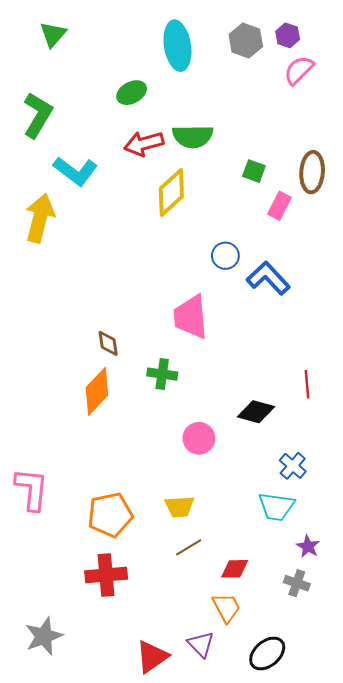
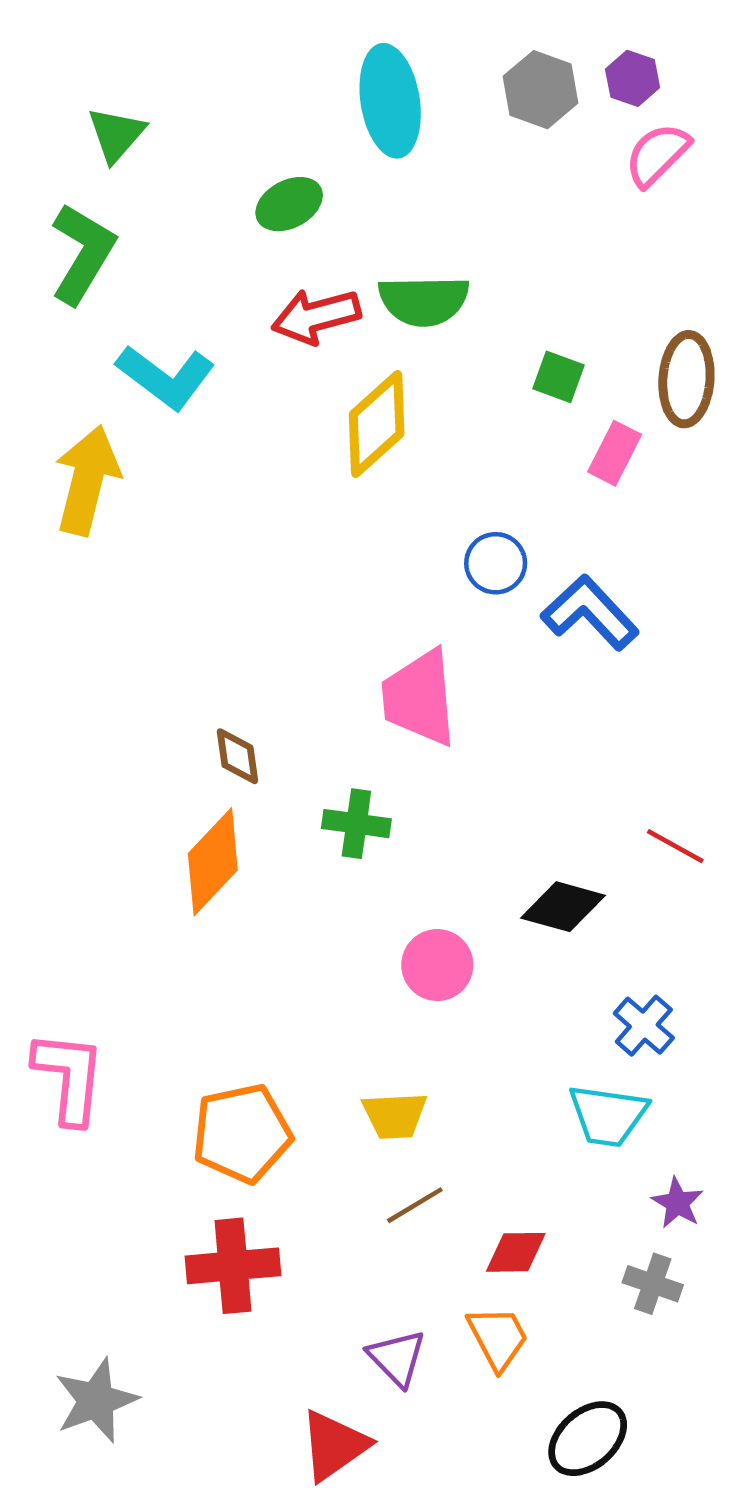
green triangle: (53, 34) -> (116, 134), moved
red line: (307, 384) -> (675, 846), turned -56
purple triangle: (201, 644) -> (397, 1358), moved

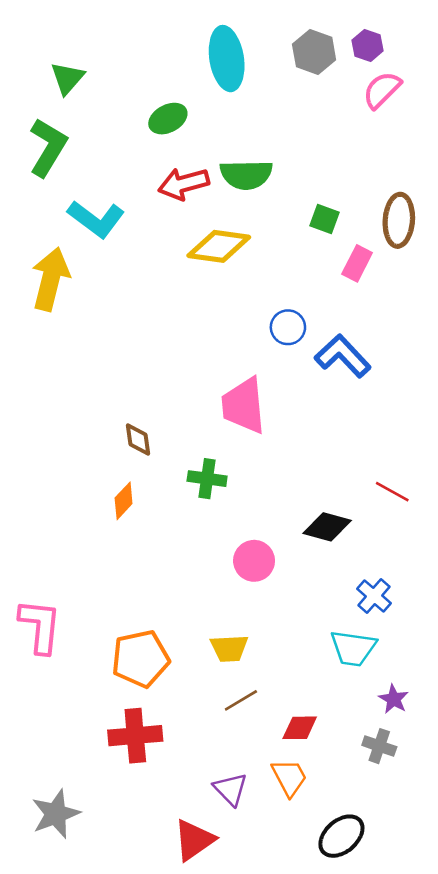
yellow diamond: (377, 424) -> (219, 246), turned 50
orange diamond: (213, 862) -> (124, 501), size x0.6

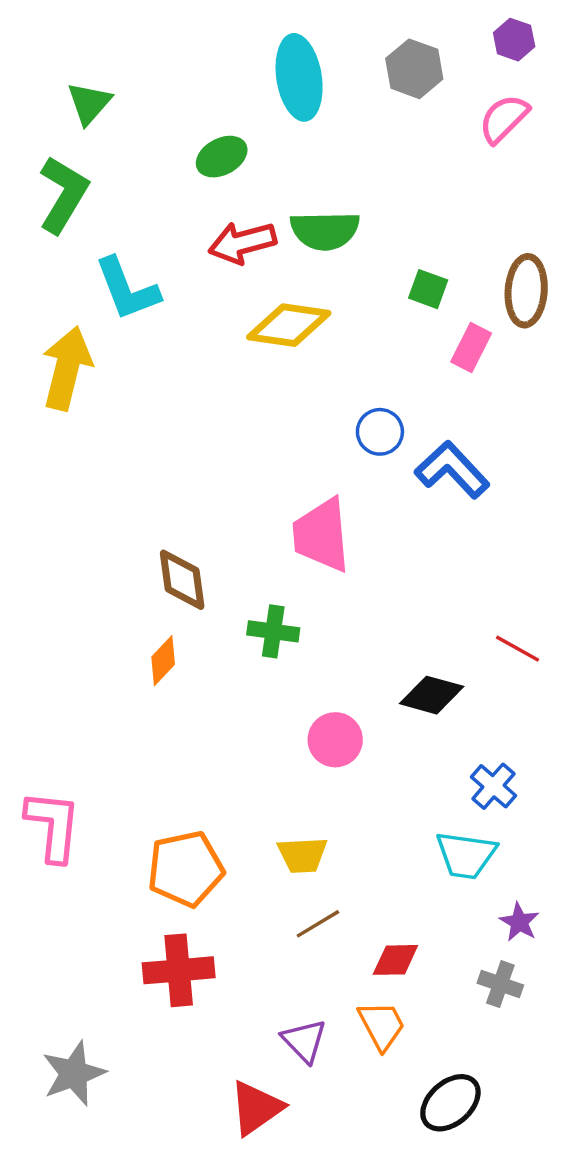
purple hexagon: (368, 45) -> (514, 40), moved
cyan L-shape: (96, 219) -> (127, 289), turned 32
brown diamond: (138, 439) -> (182, 580), size x1.4

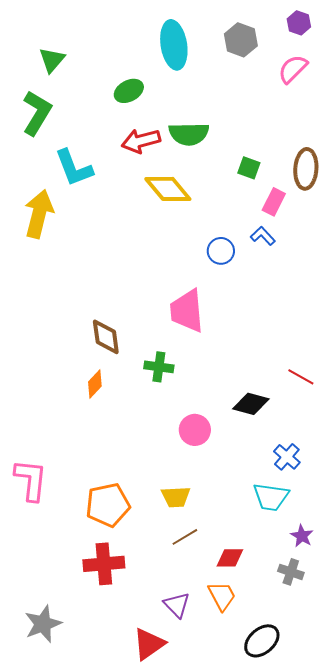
yellow diamond: (289, 325) -> (168, 189), turned 42
blue L-shape: (452, 470) -> (263, 236), moved, size x0.6

